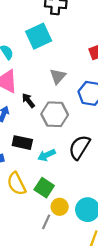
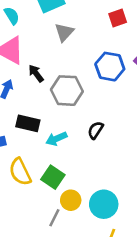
gray triangle: (58, 76) -> (64, 32), moved
black semicircle: (79, 147) -> (95, 130), size x0.6

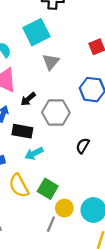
black arrow: (36, 73) -> (28, 99), turned -91
black rectangle: (28, 123) -> (22, 131), moved
cyan arrow: (56, 139) -> (34, 153), moved

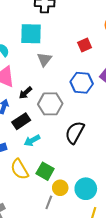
cyan square: (36, 32) -> (31, 34), turned 30
black rectangle: (22, 131) -> (21, 121), turned -42
black semicircle: (83, 146) -> (75, 132), size x1.6

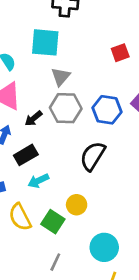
red square: (85, 45) -> (120, 53), moved
gray hexagon: (50, 104) -> (66, 108), moved
black semicircle: (75, 132) -> (93, 156), moved
yellow circle: (60, 188) -> (77, 205), moved

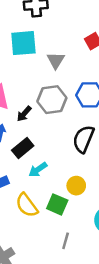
gray triangle: (61, 77) -> (56, 60), moved

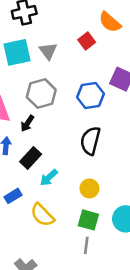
gray triangle: (56, 60) -> (48, 51), moved
gray hexagon: (52, 100) -> (41, 94), moved
green square: (57, 204) -> (88, 220), moved

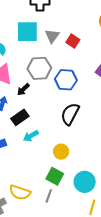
red square: (87, 41) -> (73, 41), moved, turned -32
blue hexagon: (91, 95) -> (66, 80), moved
yellow semicircle: (42, 215) -> (20, 192), moved, turned -40

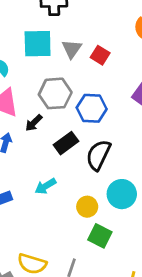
black rectangle: (20, 117) -> (66, 143), moved
green square: (55, 176) -> (100, 236), moved
cyan circle: (85, 182) -> (122, 194), moved

